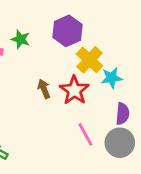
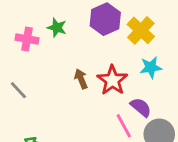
yellow cross: (89, 60) -> (141, 30), moved
purple semicircle: (123, 114) -> (141, 107), moved, turned -55

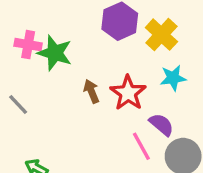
green star: (57, 28) -> (55, 53), moved, size x1.5

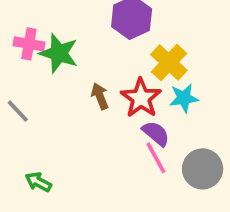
yellow cross: (161, 35) -> (169, 63), moved
cyan star: (173, 78) -> (184, 98), moved
purple semicircle: (161, 125) -> (156, 133), moved

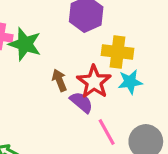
yellow cross: (169, 63) -> (118, 52), turned -36
purple semicircle: (156, 133) -> (81, 102), moved

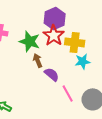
green star: (25, 44) -> (30, 41), moved
red star: (94, 82) -> (54, 35), moved

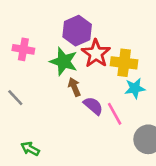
purple hexagon: (55, 18) -> (77, 31), moved
pink line: (68, 93) -> (115, 114), moved

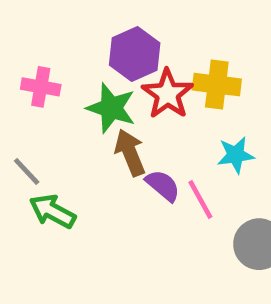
yellow cross: (124, 63) -> (217, 85), moved
brown arrow: (74, 87) -> (130, 153), size x1.4
green arrow: (30, 149) -> (52, 211), moved, size x1.4

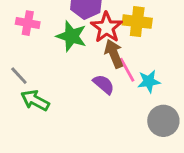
brown arrow: (130, 153) -> (114, 54), moved
cyan star: (236, 155) -> (149, 81), moved
pink line: (200, 200) -> (127, 70), moved

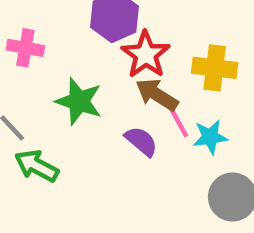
yellow cross: (137, 22) -> (215, 68), moved
green star: (71, 36) -> (79, 101), moved
brown arrow: (114, 54) -> (157, 95), turned -36

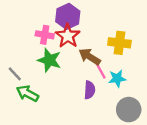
pink cross: (25, 48) -> (45, 35), moved
red star: (146, 55) -> (68, 36), moved
purple semicircle: (141, 141) -> (90, 90), moved, turned 54

